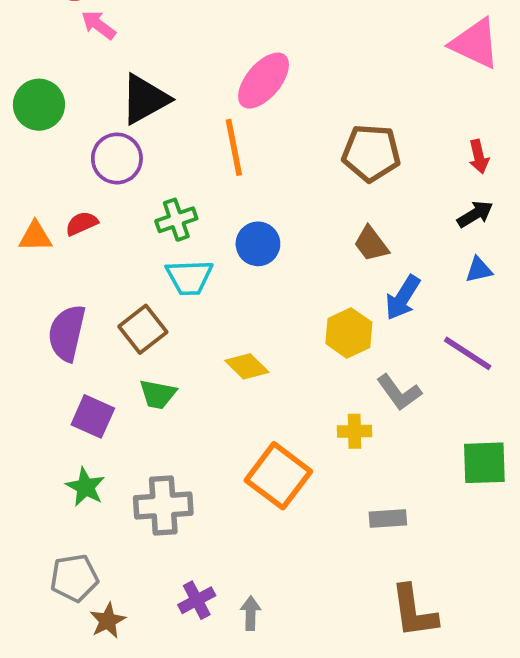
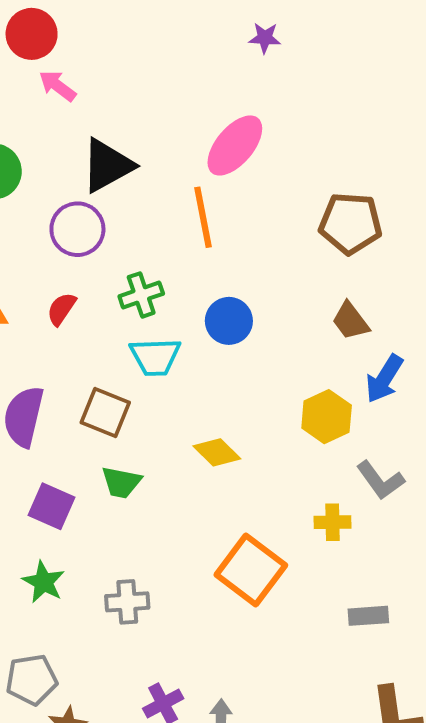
red semicircle: (82, 223) -> (61, 309), moved, turned -32
brown square: (143, 329) -> (105, 413), turned -30
gray cross: (163, 506) -> (127, 602), size x0.7

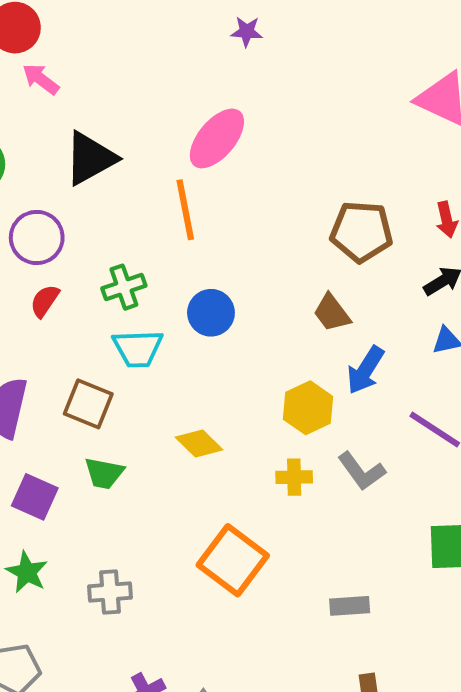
brown pentagon: (350, 223) -> (361, 232), moved
purple circle: (77, 229) -> (37, 237), moved
yellow cross: (333, 522) -> (294, 477), moved

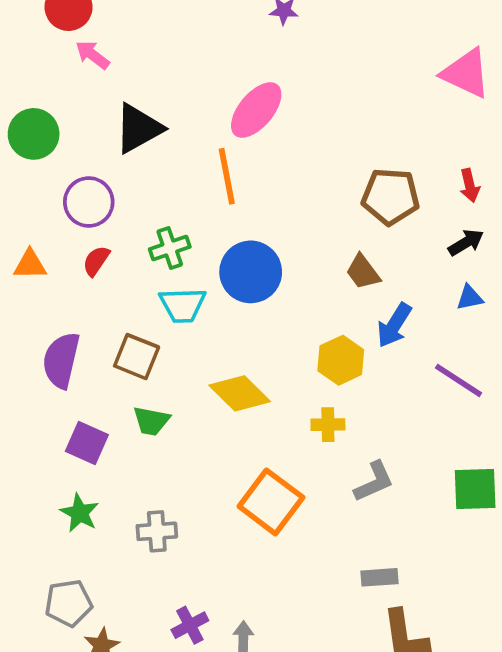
blue circle: (211, 313) -> (251, 272), size x1.4
yellow diamond: (199, 443) -> (240, 393), size x1.4
gray L-shape: (361, 471) -> (374, 482), moved, turned -78
gray rectangle: (350, 606) -> (379, 577), moved

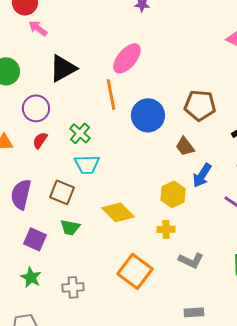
green cross: (170, 248) -> (80, 133), turned -30
blue circle: (251, 272) -> (148, 115), moved
gray L-shape: (374, 482) -> (191, 260), turned 50

